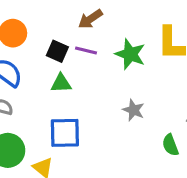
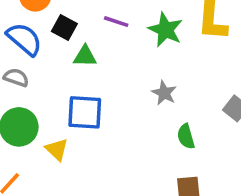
black square: (57, 51) -> (64, 27), moved
green semicircle: (170, 145) -> (186, 136), moved

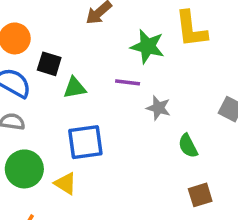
purple line: (116, 22) -> (128, 82), moved

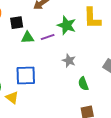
black square: (49, 64) -> (17, 23), moved, turned -32
purple line: (128, 82) -> (48, 37), moved, turned -32
green triangle: (75, 88) -> (28, 38), moved

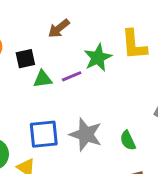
green star: (67, 25) -> (98, 58), turned 30
gray star: (69, 61) -> (86, 134), moved, size x1.6

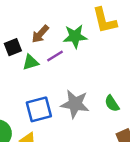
brown arrow: (59, 28) -> (40, 34), moved
green star: (98, 58) -> (75, 36), turned 30

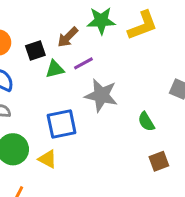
yellow L-shape: (104, 20) -> (143, 25), turned -100
green star: (75, 36) -> (101, 21), moved
gray star: (75, 104) -> (101, 95), moved

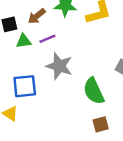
green semicircle: (146, 122) -> (94, 91), size x1.6

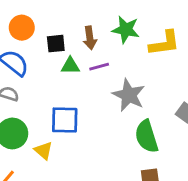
brown arrow: (37, 16) -> (90, 38), turned -66
gray star: (59, 66) -> (129, 95), moved

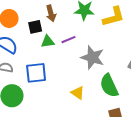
brown arrow: (90, 38) -> (51, 13), moved
blue square: (65, 120) -> (36, 73), moved
yellow triangle: (43, 151) -> (78, 93), moved

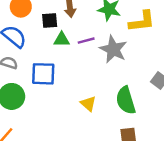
gray star: (92, 57) -> (113, 49), moved

